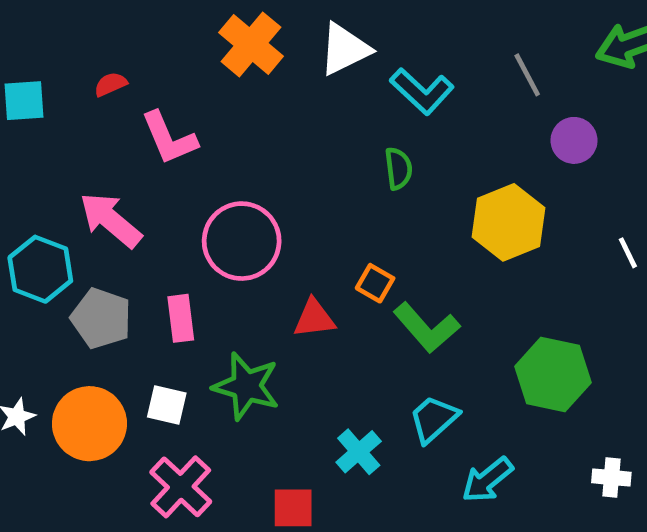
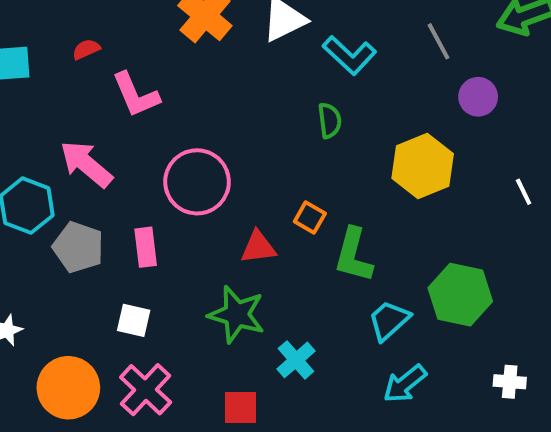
green L-shape: (427, 328) -> (353, 255), turned 56
green star: (246, 386) -> (237, 314), moved
cyan trapezoid: (434, 419) -> (389, 320), moved
orange circle: (89, 424) -> (68, 388), moved

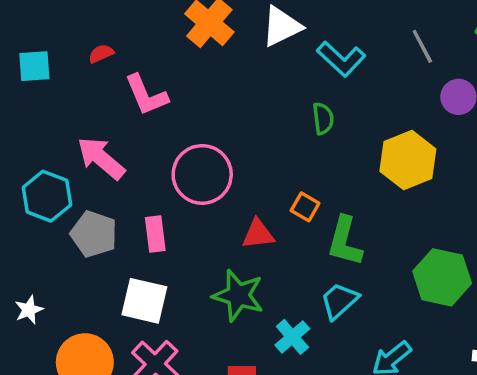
white square: (134, 320) -> (144, 301), size x1.5
cyan trapezoid: (389, 320) -> (339, 301), moved

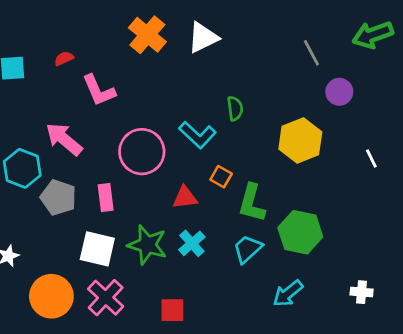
cyan L-shape: (341, 59) -> (197, 135), moved
green hexagon: (442, 277) -> (300, 232), moved
green star: (238, 295) -> (147, 245), moved
cyan cross: (292, 337) -> (192, 243), moved

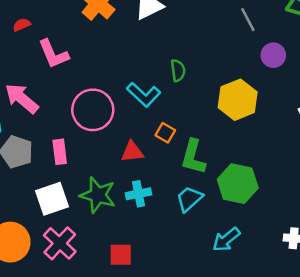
cyan cross: (192, 243) -> (139, 194), turned 30
white square: (97, 249) -> (52, 199), turned -32

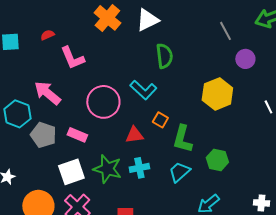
green semicircle: (178, 70) -> (164, 56), moved, size x1.4
pink rectangle: (60, 152) -> (77, 135), turned -60
green hexagon: (238, 184) -> (217, 160), size x0.7

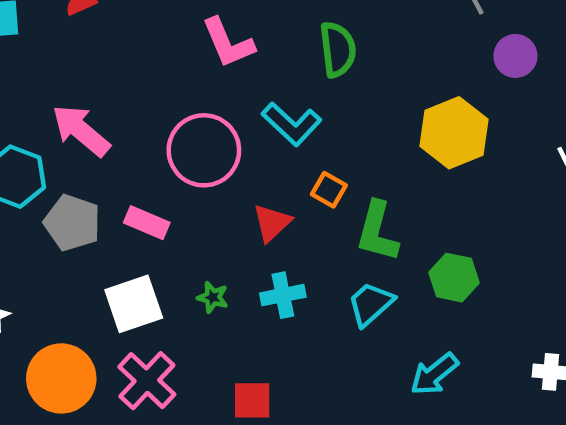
pink L-shape: (72, 58) -> (228, 43), moved
red triangle: (134, 135) -> (272, 223), turned -36
green star: (107, 169) -> (213, 297), size x0.5

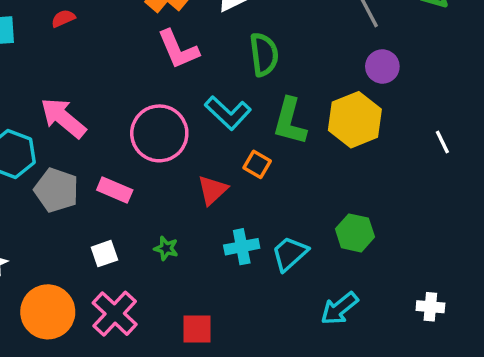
purple circle: (515, 56) -> (382, 67), moved
green L-shape: (377, 231) -> (290, 121), moved
cyan cross: (283, 295) -> (242, 247), moved
white square: (134, 304) -> (104, 254), size x0.6

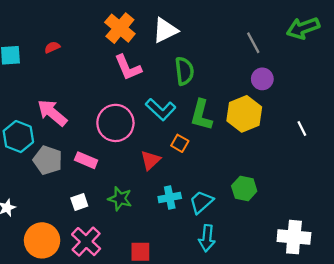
green star: (166, 248) -> (120, 199), size x1.5
white cross: (430, 307) -> (294, 237), size x1.8
cyan arrow: (339, 308) -> (207, 238), moved, turned -45

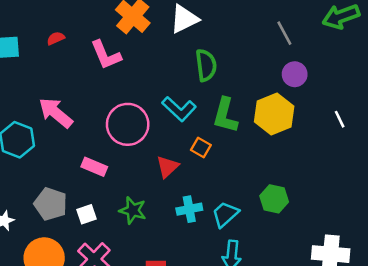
pink L-shape: (128, 68) -> (106, 55), moved
white line: (302, 129) -> (340, 119), moved
gray pentagon: (48, 160) -> (51, 204), moved

